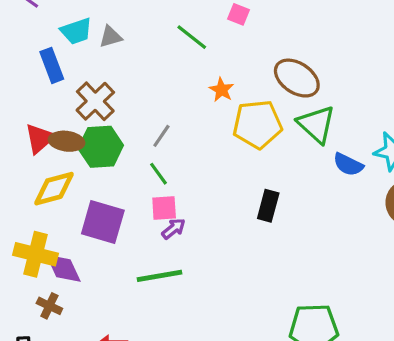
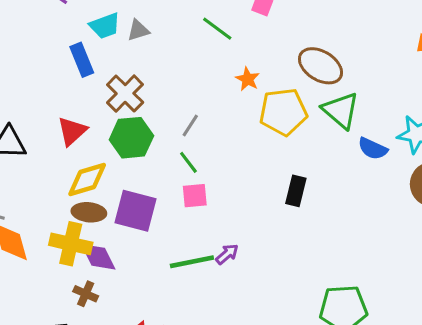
brown ellipse: (66, 141) -> (89, 212), moved
purple arrow: (174, 229) -> (227, 254), moved

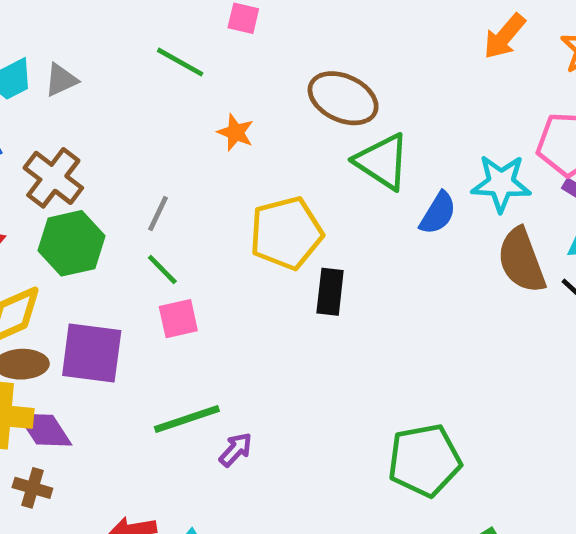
yellow pentagon: (283, 112) -> (286, 233), moved
blue semicircle: (373, 149) -> (438, 213), turned -76
purple arrow: (227, 254) -> (236, 450), moved

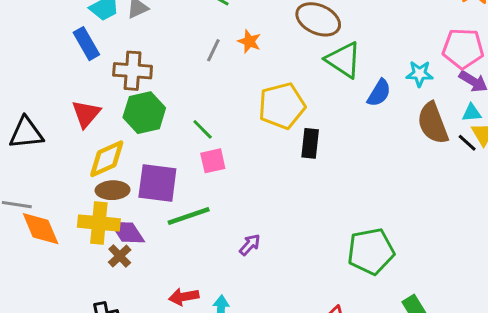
brown cross: (53, 178) -> (133, 71), turned -33
cyan star: (501, 183) -> (420, 74), size x0.7
gray line: (158, 214) -> (213, 50), moved
green line: (187, 419) -> (189, 216), moved
brown cross: (32, 488) -> (120, 256), moved, turned 30

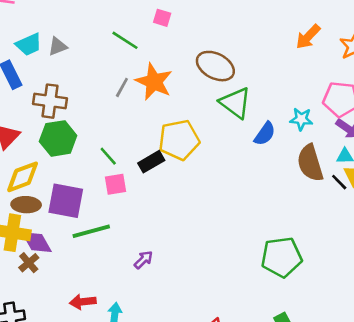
orange star: (249, 41) -> (154, 82), size x1.8
black rectangle: (310, 143) -> (151, 162), moved, turned 50
green pentagon: (371, 251) -> (282, 257), moved

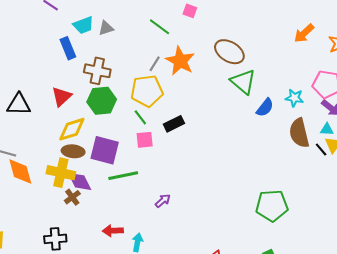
yellow pentagon: (179, 140) -> (147, 91), moved

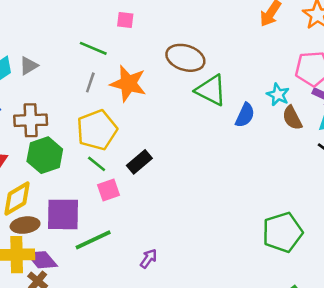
gray line: (155, 64) -> (90, 82), moved
cyan star: (294, 98) -> (278, 95), turned 30
brown semicircle: (299, 133) -> (292, 118), moved, size x0.7

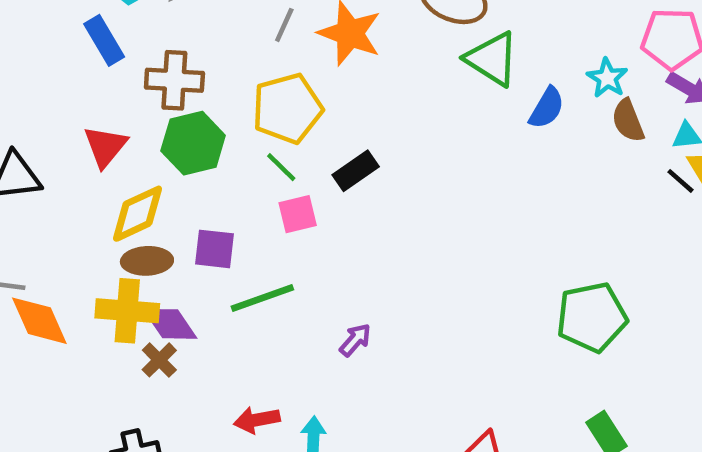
purple square: (63, 214) -> (214, 249), size x0.7

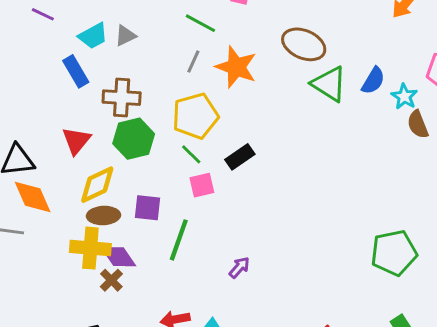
blue semicircle: (547, 108) -> (373, 81), moved
green line: (262, 298) -> (179, 240), turned -51
orange diamond: (39, 321) -> (33, 197), moved

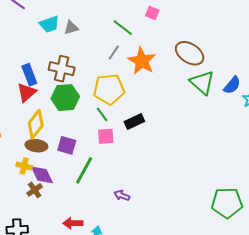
blue rectangle: (76, 71) -> (29, 75), moved
yellow diamond: (97, 185) -> (36, 124), turned -36
yellow cross: (90, 248) -> (24, 166), size x0.6
purple arrow: (239, 267) -> (122, 195), turned -119

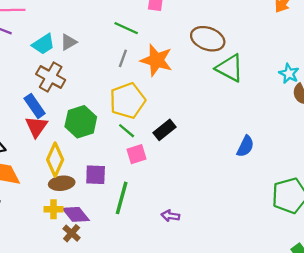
brown cross: (62, 69) -> (51, 77), moved, turned 30
blue semicircle: (232, 85) -> (245, 146), moved

